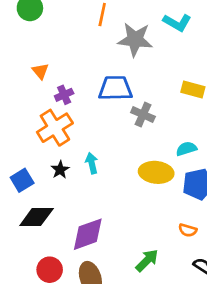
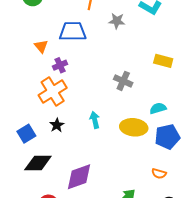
gray star: (135, 40) -> (117, 21), size x0.6
blue trapezoid: (115, 88) -> (73, 31), moved
cyan arrow: (92, 163) -> (95, 120), moved

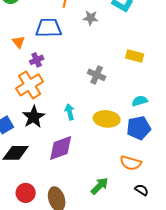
cyan semicircle: (158, 108) -> (140, 101), moved
black star: (57, 125) -> (34, 117), size x1.6
orange semicircle: (159, 174) -> (131, 163), size x1.5
purple diamond: (79, 177) -> (61, 148), moved

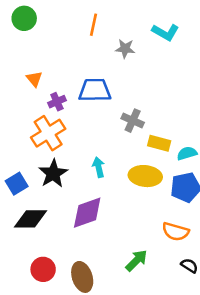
blue trapezoid: (49, 28) -> (95, 90), moved
yellow rectangle: (135, 56) -> (159, 143), moved

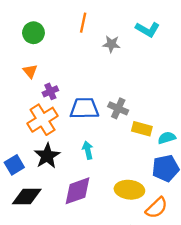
green circle: (24, 18) -> (33, 33), moved
blue trapezoid: (95, 90) -> (84, 108), moved
yellow ellipse: (145, 176) -> (129, 190), moved
orange semicircle: (176, 232) -> (157, 208), turned -60

